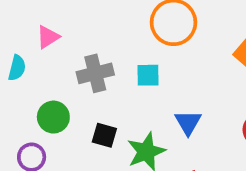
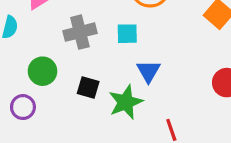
blue triangle: (188, 123) -> (148, 71), moved

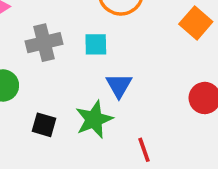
black square: (88, 87) -> (44, 125), moved

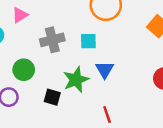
green star: (94, 119) -> (76, 80), moved
red line: (144, 150) -> (107, 115), moved

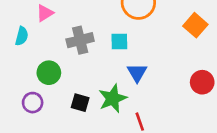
green star: (76, 80) -> (113, 98), moved

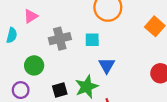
black square: (80, 103) -> (60, 90), turned -32

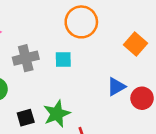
blue triangle: (107, 65) -> (116, 87), moved, turned 30

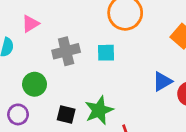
black square: (26, 118) -> (66, 114), turned 30

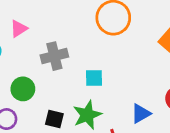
cyan square: (106, 53) -> (94, 78), moved
blue triangle: (162, 81) -> (141, 114), moved

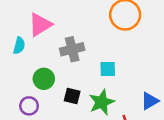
pink triangle: (19, 29) -> (40, 25), size x1.5
black square: (54, 119) -> (72, 96), moved

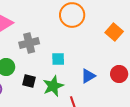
blue triangle: (150, 101) -> (88, 76), moved

